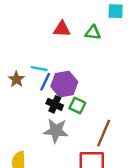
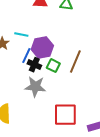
blue line: (45, 82) -> (26, 56), moved
brown line: (104, 133) -> (75, 62), moved

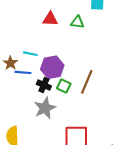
blue line: (26, 56) -> (23, 72), moved, turned 70
gray star: (35, 87) -> (45, 108), turned -30

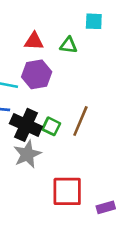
purple hexagon: (52, 67) -> (37, 74), moved
black cross: (44, 85) -> (26, 125), size x1.6

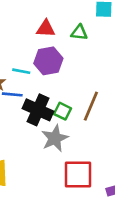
gray star: (27, 154) -> (55, 138), moved

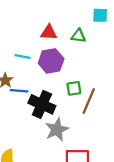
cyan line: (21, 71) -> (22, 56), moved
green square: (63, 111) -> (74, 88), moved, turned -35

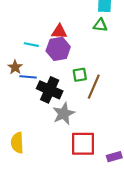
red triangle: (49, 32) -> (59, 32), moved
green triangle: (78, 36) -> (100, 25), moved

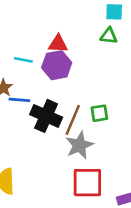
green square: (80, 75) -> (99, 113), moved
brown line: (94, 87) -> (73, 120), moved
gray star: (64, 114) -> (79, 145), moved

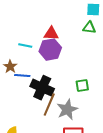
brown line: (73, 120) -> (49, 105), moved

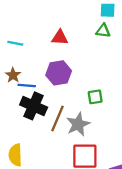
cyan line: (25, 46) -> (15, 43), moved
purple hexagon: (50, 50) -> (59, 73), moved
black cross: (42, 88) -> (34, 106), moved

